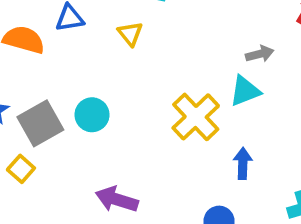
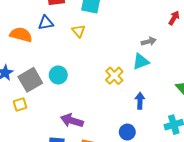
yellow cross: (196, 117) -> (114, 76), size x0.7
yellow square: (21, 169) -> (20, 104), turned 32

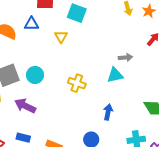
yellow cross: (114, 76) -> (77, 83), moved, turned -36
purple arrow: (72, 121) -> (25, 106), moved

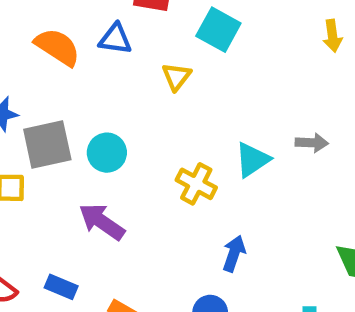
cyan triangle: (115, 75) -> (252, 160), moved, turned -30
purple arrow: (25, 106) -> (102, 222), moved
blue arrow: (108, 112) -> (234, 254), moved

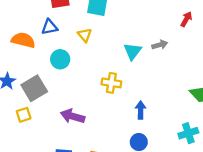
cyan circle: (107, 153) -> (60, 59), moved
cyan triangle: (252, 160) -> (133, 51), moved

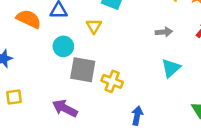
gray arrow: (160, 45) -> (164, 32), moved
cyan triangle: (133, 51) -> (171, 68), moved
gray square: (34, 88) -> (83, 70), moved, turned 30

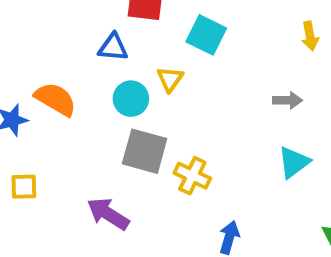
orange semicircle: (29, 19) -> (55, 99), moved
cyan circle: (63, 46) -> (131, 99), moved

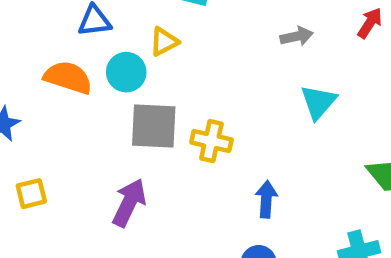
yellow triangle: (170, 79) -> (164, 42), turned 40
orange semicircle: (55, 99) -> (68, 77), moved
purple arrow: (108, 214) -> (129, 203), turned 96

